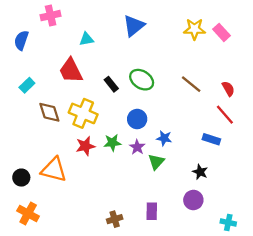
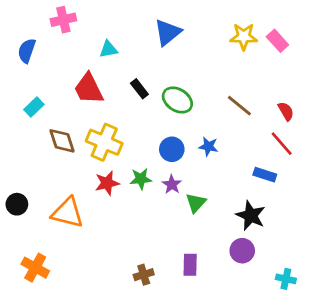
black rectangle: (111, 84) -> (139, 89), moved
blue star: (164, 138) -> (208, 146), moved
black star: (200, 172) -> (251, 215), size x1.5
black circle: (21, 178) -> (17, 204), moved

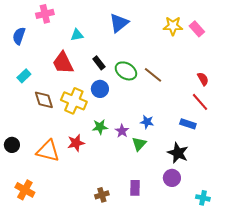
brown line: (239, 106) -> (153, 75), moved
blue star: (208, 146) -> (147, 122), moved
blue circle: (172, 149) -> (100, 89), moved
red star: (107, 183) -> (76, 143), moved

